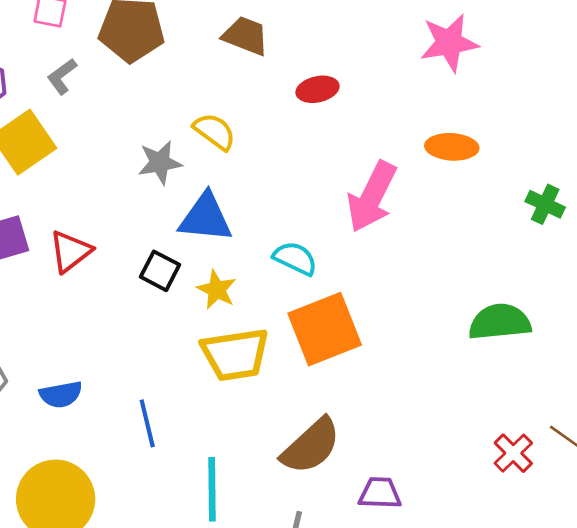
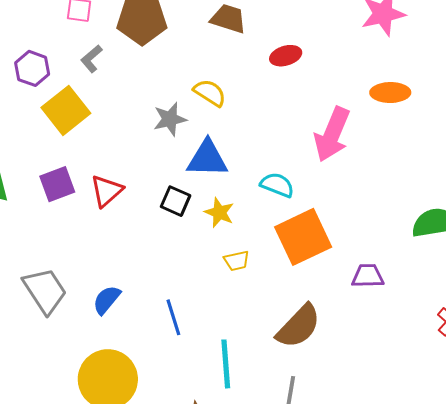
yellow trapezoid: (235, 354) -> (237, 261), size x0.5
blue semicircle: (61, 394) -> (107, 300), turned 144
purple trapezoid: (380, 493) -> (368, 276), moved

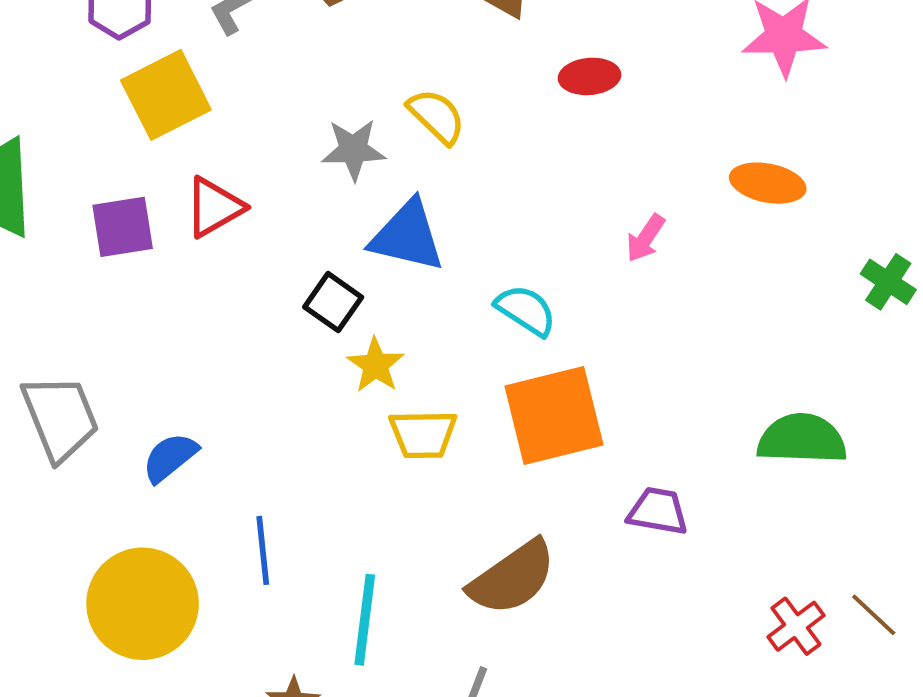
pink arrow: (332, 134) -> (646, 238), size x0.5
red triangle: (107, 191) -> (214, 207), moved
yellow star: (219, 213) -> (376, 365), moved
yellow trapezoid: (237, 261) -> (423, 434), size x1.4
blue line: (173, 317) -> (263, 550), moved

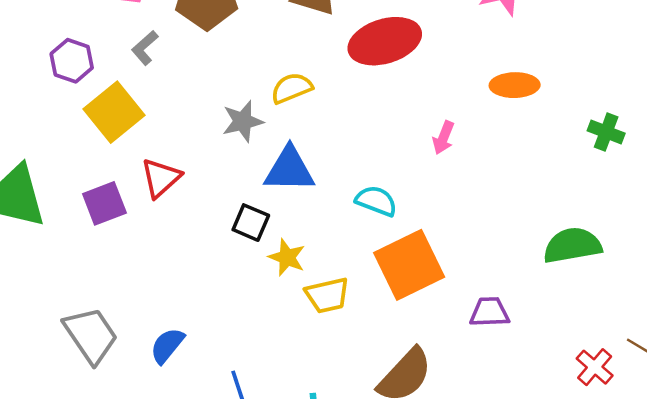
red ellipse: (590, 76) -> (385, 41), size x1.8
yellow semicircle: (437, 116) -> (292, 88), turned -54

